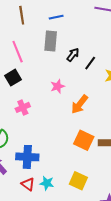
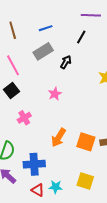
gray rectangle: (51, 41) -> (43, 51), turned 60
black line: (90, 63) -> (81, 37), moved
orange arrow: (80, 104) -> (59, 138), moved

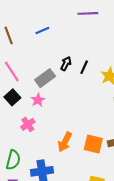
black line: (81, 37) -> (84, 67), moved
gray rectangle: (43, 51) -> (45, 78), moved
pink star: (55, 94) -> (38, 100), moved

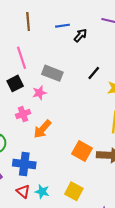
black arrow: (66, 64) -> (80, 35), moved
gray rectangle: (45, 78) -> (52, 73), turned 42
orange arrow: (65, 142) -> (42, 129), moved

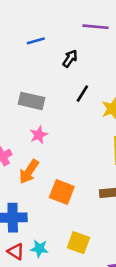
black arrow: (80, 35) -> (70, 58), moved
pink star: (39, 93) -> (39, 135), moved
orange square: (82, 151) -> (62, 192), moved

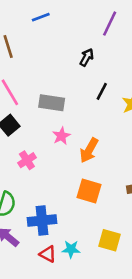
purple line: (96, 27) -> (110, 24), turned -65
blue line: (36, 41) -> (41, 17), moved
orange arrow: (29, 172) -> (89, 150), moved

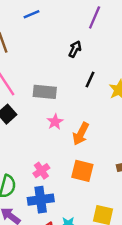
pink cross: (27, 160) -> (41, 171), moved

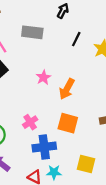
gray rectangle: (45, 92) -> (32, 32), moved
blue cross: (41, 200) -> (44, 147), moved

